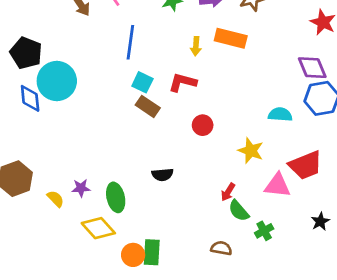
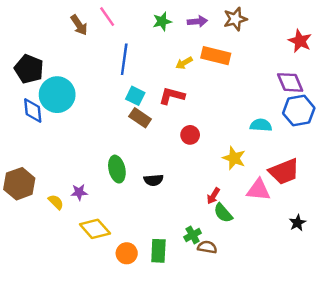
yellow arrow: (196, 46) -> (184, 63), turned 56
green ellipse: (116, 197) -> (117, 169), moved
green cross: (264, 231) -> (193, 235), moved
green rectangle: (152, 252) -> (158, 251), moved

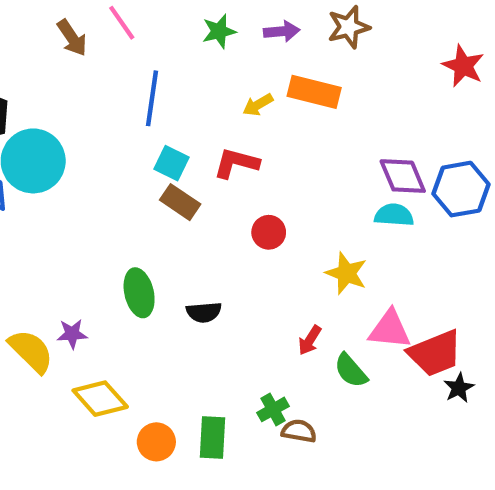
purple diamond: (290, 82) -> (403, 176), moved
red trapezoid: (284, 172) -> (435, 353), moved
yellow semicircle: (56, 202) -> (31, 351), size x1.6
green semicircle: (223, 213) -> (351, 371), moved

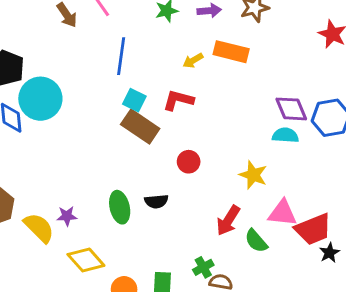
brown rectangle: (180, 202) -> (140, 127), size x1.4
red circle: (269, 232) -> (189, 162), moved
green ellipse: (139, 293) -> (120, 207), moved
red arrow: (310, 340) -> (228, 220), size x1.5

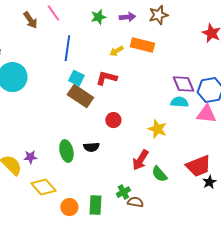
pink triangle: (282, 213) -> (206, 114), moved

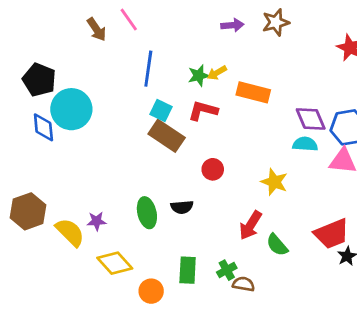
green star: (98, 17) -> (199, 76), moved
orange rectangle: (142, 45) -> (253, 92), moved
green rectangle: (95, 205) -> (188, 270), moved

